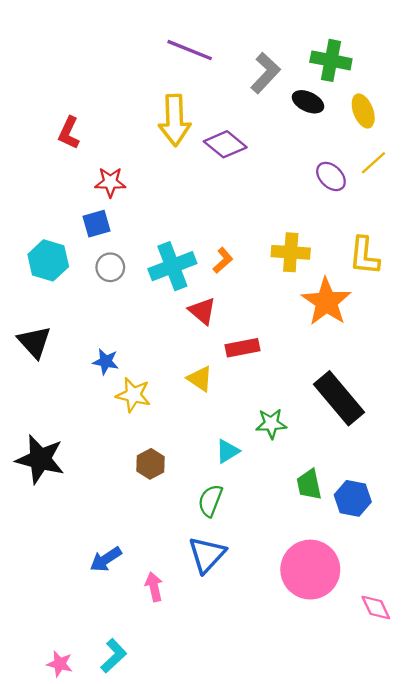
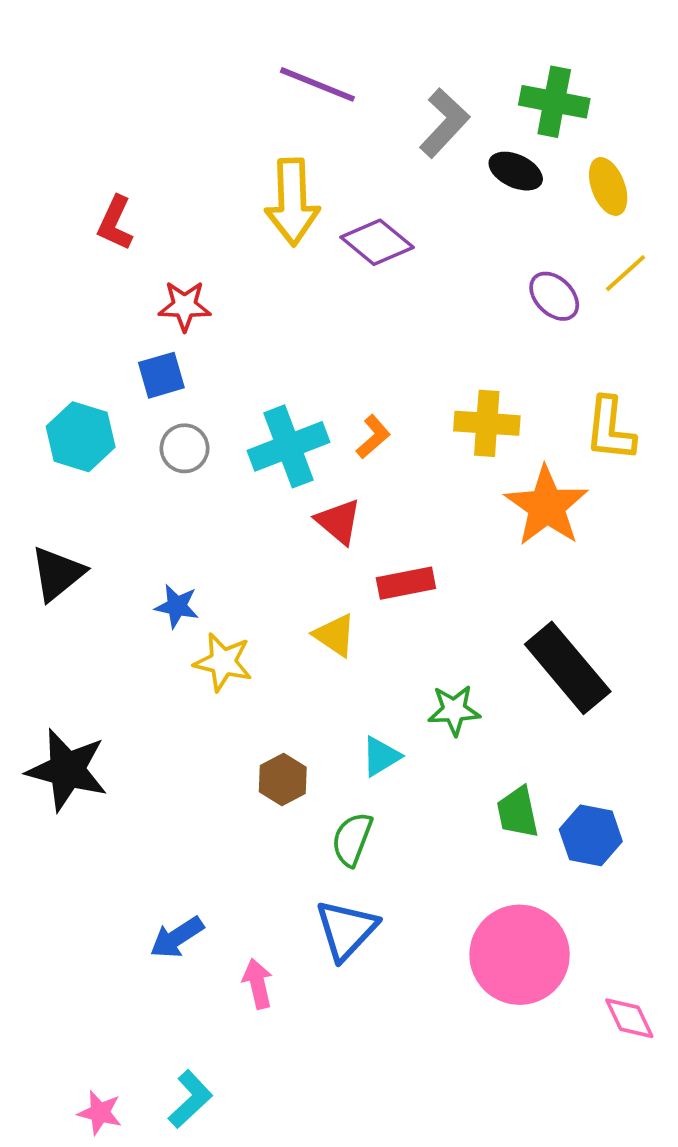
black triangle: (34, 342) -> (57, 574), turned 33
brown hexagon: (151, 464) -> (283, 780), moved

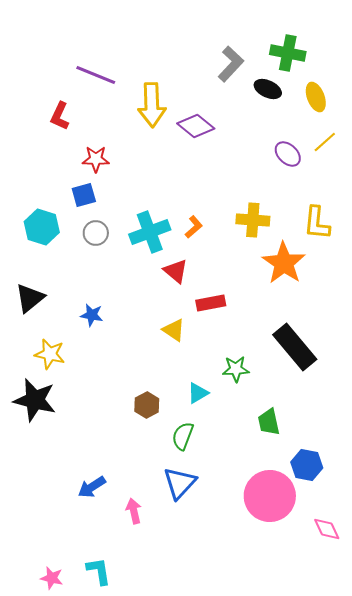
purple line: (317, 84) -> (96, 75), moved
yellow star: (223, 662) -> (50, 354), moved
blue hexagon: (591, 835) -> (307, 465), moved
cyan L-shape: (190, 1099) -> (99, 571), turned -56

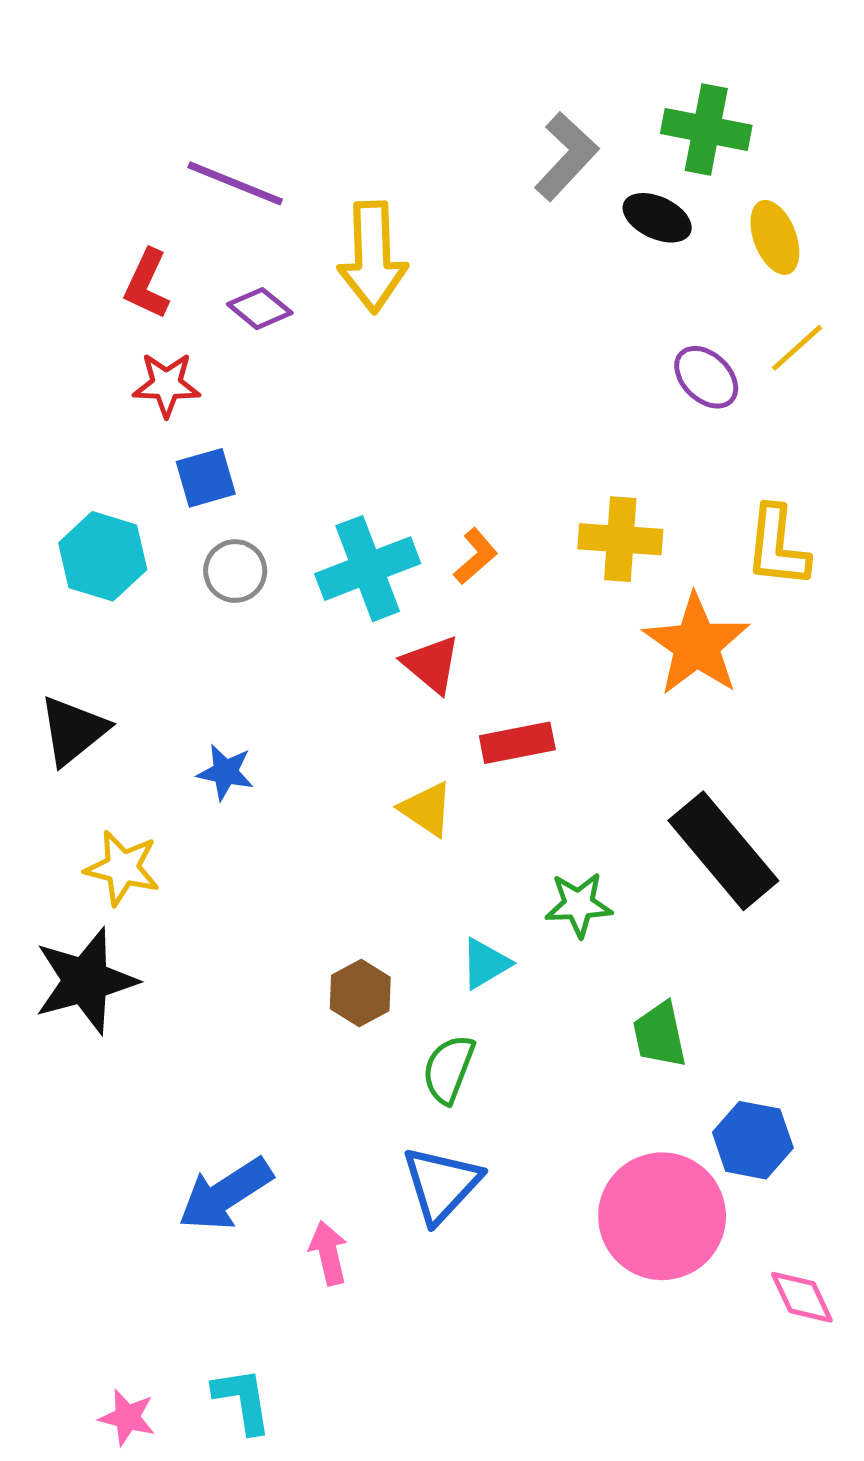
purple diamond: (196, 126) -> (260, 309), moved, size x0.7
red star: (96, 159) -> (166, 385), moved
black star: (35, 400) -> (86, 981), turned -30
blue arrow: (92, 487) -> (225, 1194), size x1.4

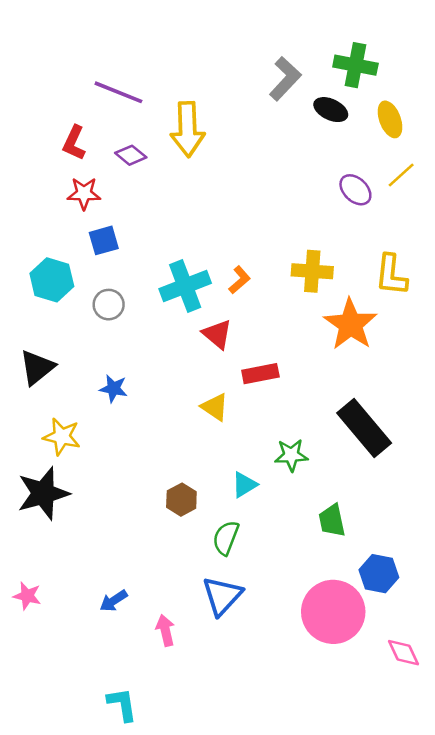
gray circle: (235, 571) -> (109, 305), moved
blue arrow: (225, 1194) -> (114, 601), size x0.6
pink star: (127, 1417) -> (27, 596), moved

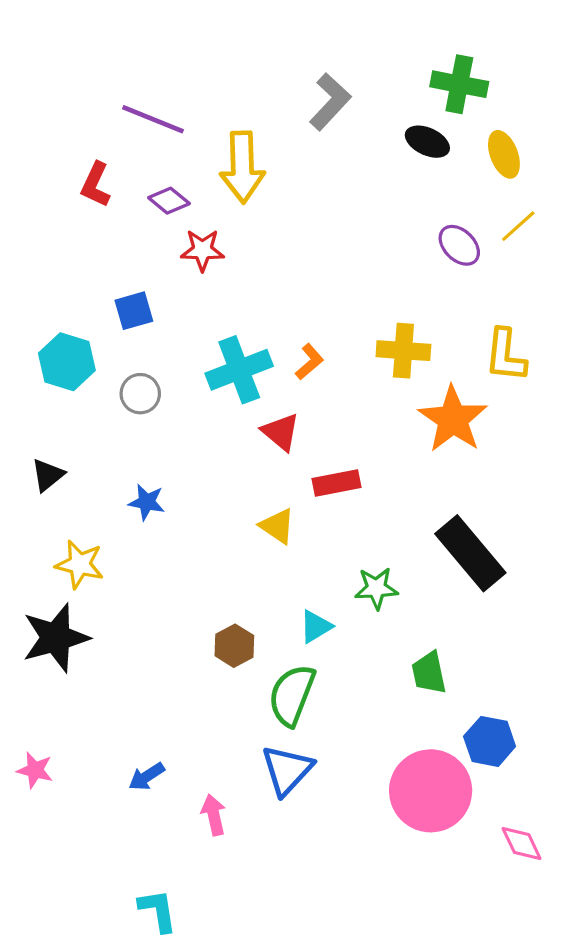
gray L-shape: (285, 79) -> (330, 102), moved
red star: (84, 193) -> (202, 250), moved
black triangle: (37, 368) -> (48, 475), size x0.7
green semicircle: (226, 538) -> (292, 695), size x1.4

